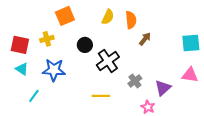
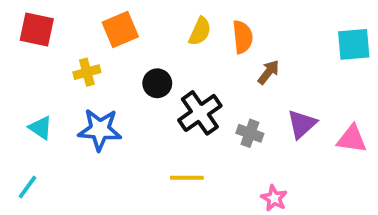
cyan square: (191, 43) -> (354, 44), moved
red square: (20, 45) -> (37, 30), moved
gray cross: (135, 81) -> (250, 133), moved, turned -32
purple triangle: (163, 88) -> (302, 124), moved
cyan line: (34, 96) -> (28, 187), moved

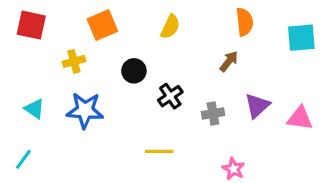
orange semicircle: (243, 37) -> (245, 22), moved
black cross: (200, 113) -> (170, 96), size x0.7
gray cross: (250, 133) -> (213, 114), turned -30

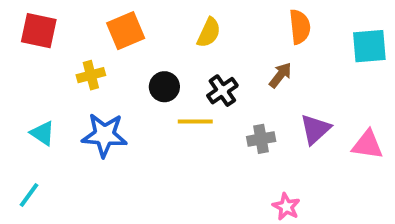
black cross: (170, 96) -> (222, 91), moved
yellow line: (159, 151) -> (195, 122), moved

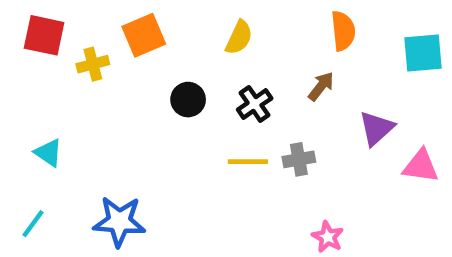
yellow cross: (91, 75) -> (93, 64), moved
yellow line: (195, 122) -> (248, 162), moved
purple triangle: (315, 129) -> (376, 128), moved
blue star: (104, 135) -> (119, 221), moved

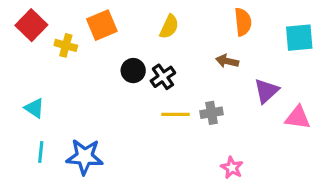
red square: (44, 35) -> (31, 25), turned 32
yellow cross: (93, 64) -> (66, 45), turned 30
brown arrow: (321, 86) -> (227, 61), turned -115
black cross: (255, 104) -> (163, 77), moved
cyan line: (33, 224) -> (41, 152), moved, turned -30

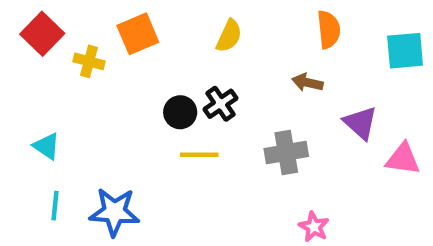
black circle: (133, 71) -> (180, 112), moved
purple triangle: (266, 91) -> (360, 123), turned -36
gray cross: (212, 113) -> (286, 153), size x1.4
yellow line: (175, 114) -> (199, 155), moved

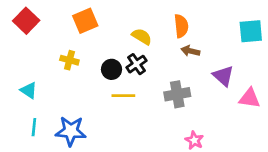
orange semicircle: (329, 30) -> (181, 26), moved
yellow semicircle: (229, 36) -> (142, 36), moved, turned -84
yellow cross: (89, 61) -> (69, 60), moved

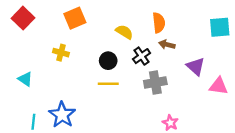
black cross: (136, 64) -> (142, 56), moved
black circle: (112, 69) -> (108, 61), moved
cyan line: (34, 127) -> (33, 122), moved
blue star: (71, 131) -> (62, 115), turned 30

